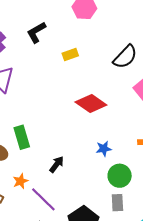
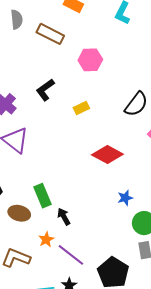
black arrow: (57, 164) -> (64, 217), moved, turned -60

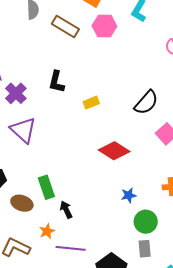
pink hexagon: (90, 60) -> (104, 26), moved
black L-shape: (45, 90) -> (56, 82), turned -45
purple line: (71, 255) -> (71, 248), turned -36

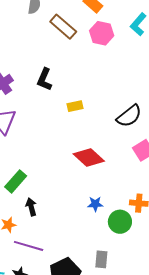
green rectangle: (46, 187) -> (16, 181), turned 50
green circle: (146, 222) -> (120, 222), moved

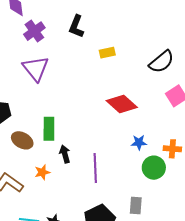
green rectangle: (16, 181) -> (49, 129), turned -40
blue star: (95, 204) -> (139, 142), moved
purple line: (29, 246) -> (95, 168), moved, turned 72

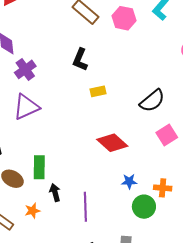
black L-shape: (76, 26) -> (80, 60), moved
purple triangle: (36, 69) -> (26, 107), turned 44

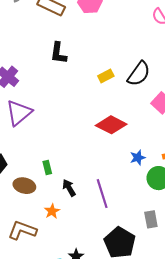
yellow rectangle: (98, 91) -> (106, 76), moved
green rectangle: (39, 167) -> (47, 167), size x0.6

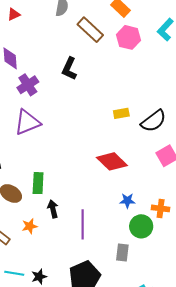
black L-shape: (58, 53) -> (69, 69), moved
green rectangle: (47, 167) -> (38, 183), size x1.5
gray rectangle: (151, 219) -> (122, 253), moved

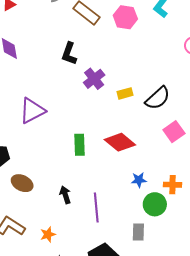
purple cross: (28, 85) -> (94, 79), moved
green rectangle: (38, 183) -> (80, 145), moved
orange star: (30, 226) -> (48, 234), moved

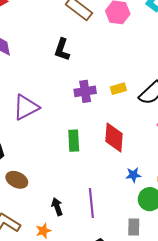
purple cross: (94, 79) -> (85, 91), moved, turned 30
red diamond: (120, 142) -> (114, 137), turned 56
black arrow: (65, 195) -> (57, 207), moved

